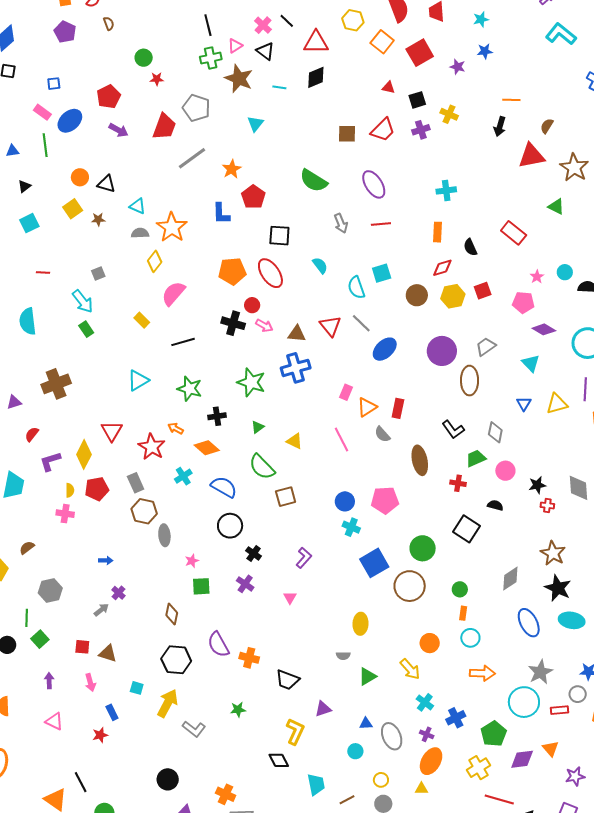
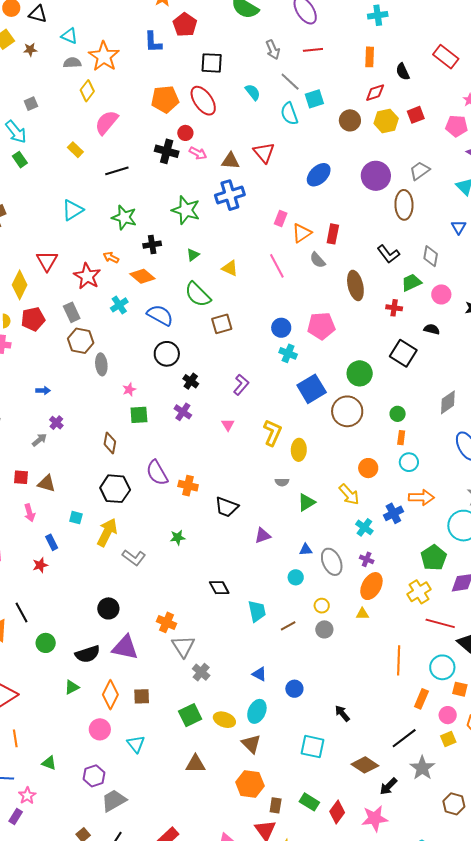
gray line: (361, 323) -> (290, 82), moved
blue cross: (456, 718) -> (393, 513), moved
yellow L-shape: (295, 731) -> (273, 433), moved

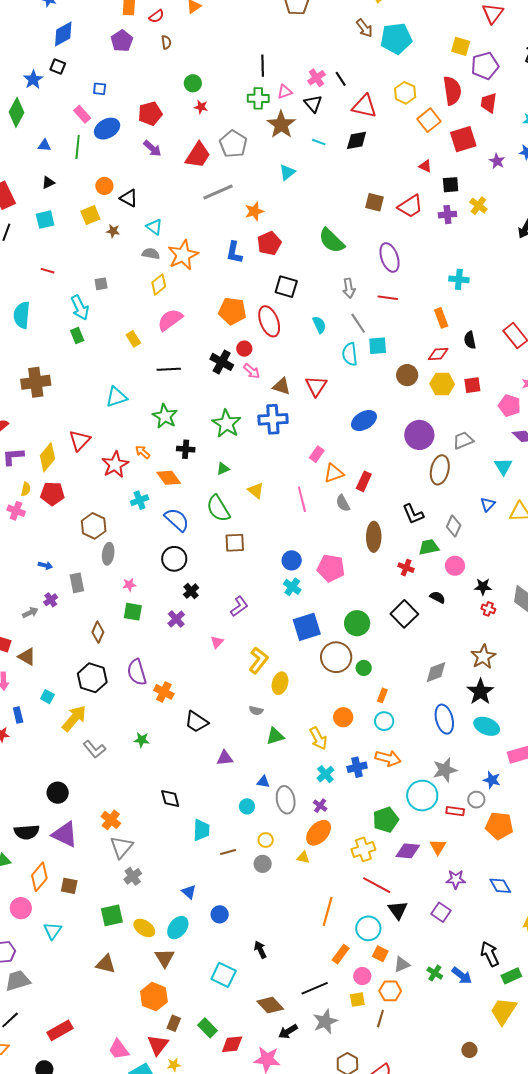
orange rectangle: (370, 57) -> (441, 318), turned -36
gray rectangle: (72, 312) -> (77, 583), moved
green circle: (398, 414) -> (364, 668), moved
red diamond: (337, 812) -> (232, 1044), turned 35

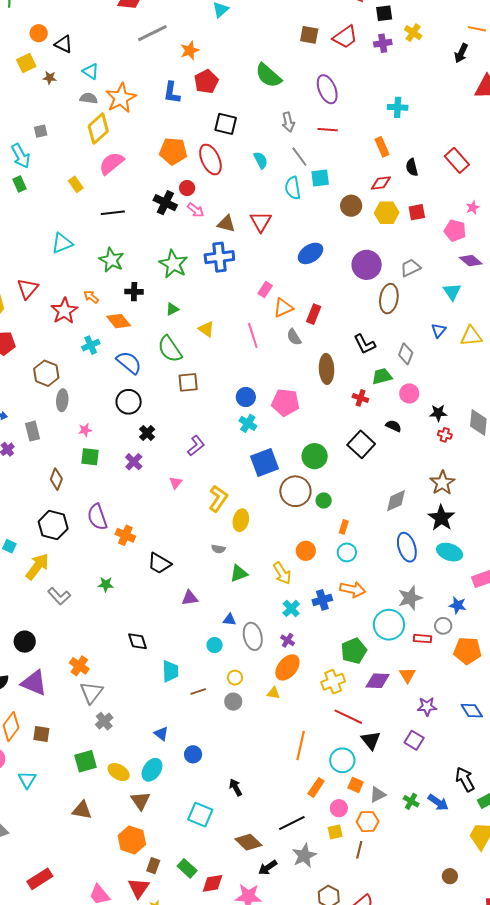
yellow diamond: (159, 284) -> (98, 129), size x1.4

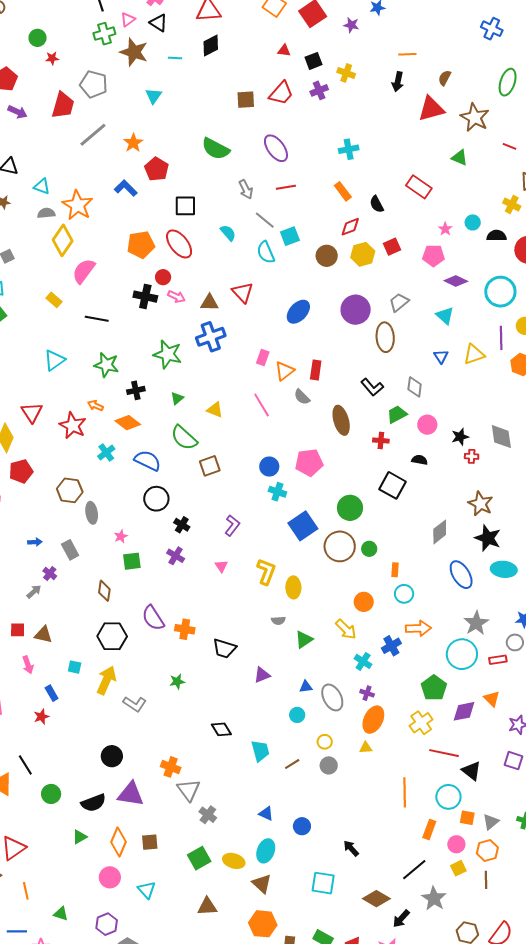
blue L-shape: (172, 93) -> (126, 188), turned 140
black line: (113, 213) -> (97, 319), turned 30

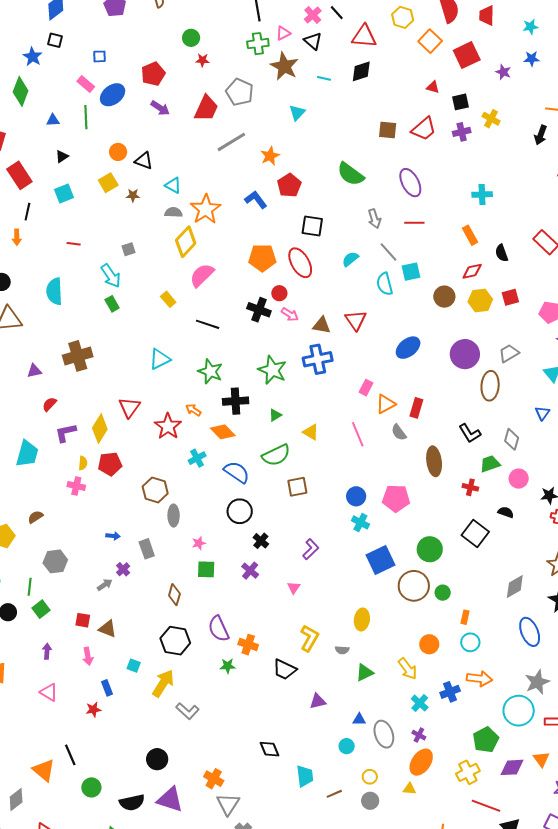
cyan semicircle: (228, 233) -> (350, 259), turned -96
black cross: (136, 390) -> (236, 401), size x1.4
green semicircle: (184, 438) -> (276, 455), turned -76
yellow L-shape: (266, 572) -> (309, 638), moved
green star: (177, 682) -> (228, 666), moved

